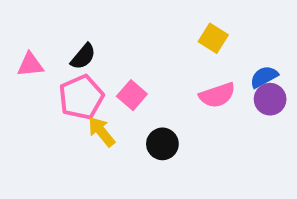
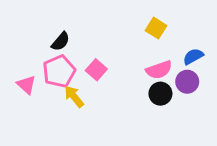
pink triangle: (30, 65) -> (26, 85), moved, turned 48
purple circle: (270, 99) -> (187, 82), moved
black circle: (162, 144) -> (160, 94), moved

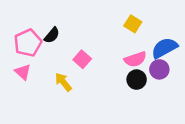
blue semicircle: (193, 56) -> (164, 48), size x1.5
pink pentagon: (59, 71) -> (28, 43), moved

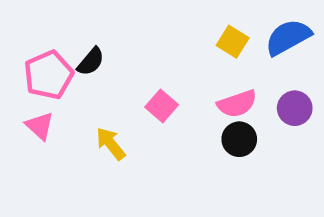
blue semicircle: (164, 48) -> (288, 37), moved
pink square: (82, 59) -> (162, 106), moved
purple circle: (159, 69) -> (295, 108), moved

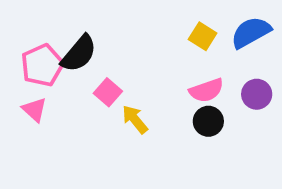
black semicircle: (91, 62) -> (79, 54), size x1.5
pink square: (162, 106) -> (108, 92), moved
yellow arrow: (111, 144) -> (135, 119), moved

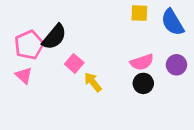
blue semicircle: (251, 32) -> (172, 22), turned -92
yellow square: (203, 36) -> (139, 13), moved, turned -30

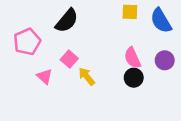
black semicircle: (54, 37) -> (67, 21), moved
pink semicircle: (142, 62) -> (132, 58), turned 85
pink triangle: (24, 75) -> (44, 76), moved

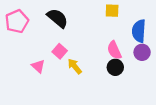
black semicircle: (67, 21) -> (58, 18), turned -90
blue semicircle: (161, 21) -> (139, 31), moved, turned 35
pink pentagon: (27, 42) -> (17, 21), moved

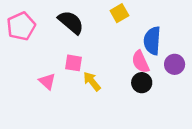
yellow square: (112, 11) -> (119, 13), moved, turned -32
blue semicircle: (139, 31) -> (152, 41), moved
pink square: (60, 51) -> (73, 63), turned -32

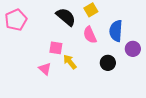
black semicircle: (71, 22) -> (66, 17), moved
pink semicircle: (140, 62) -> (90, 35), moved
pink triangle: (47, 81) -> (45, 69), moved

